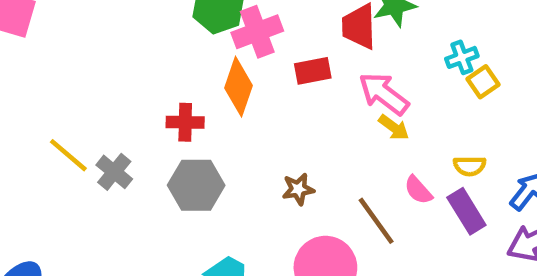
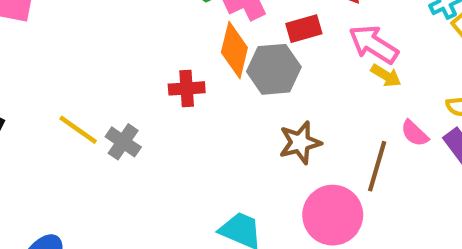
gray hexagon: (196, 185) -> (274, 69), moved
brown star: (298, 189) -> (300, 143), size x1.4
brown line: (376, 221) -> (377, 166), turned 57

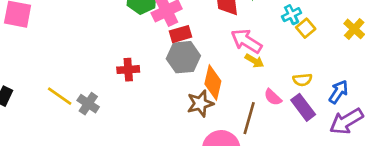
red rectangle: (304, 29) -> (181, 34), moved
orange diamond: (234, 50) -> (213, 83), moved

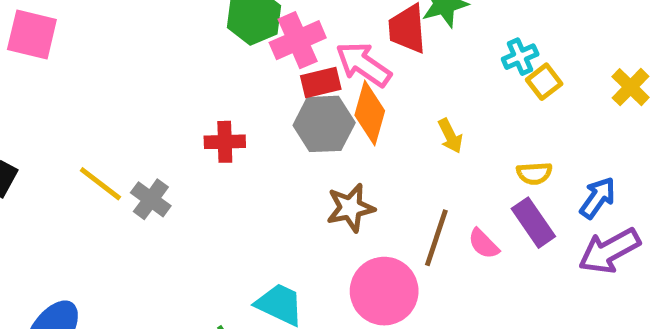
pink arrow: (246, 41) -> (363, 64), moved
yellow arrow: (254, 61) -> (450, 136), turned 30
orange diamond: (213, 83) -> (370, 113), moved
pink semicircle: (273, 97) -> (483, 244), moved

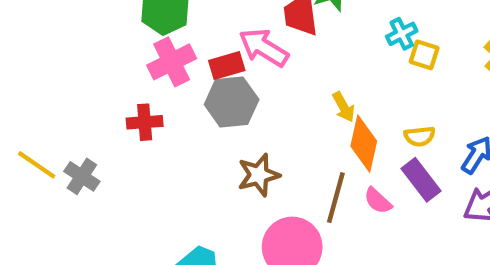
pink cross: (298, 40) -> (172, 62), moved
yellow square: (544, 82) -> (424, 55), turned -32
orange diamond: (370, 113) -> (364, 144), moved

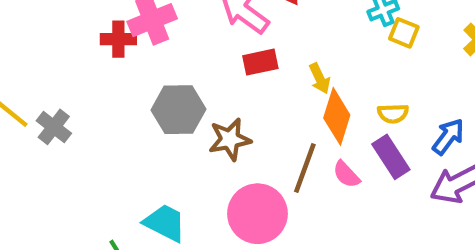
red rectangle: (227, 66) -> (260, 62), moved
gray hexagon: (232, 102) -> (178, 110), moved
red cross: (145, 122) -> (118, 39), moved

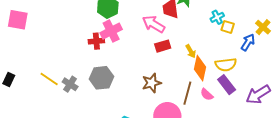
gray hexagon: (178, 110) -> (101, 78), moved
yellow semicircle: (393, 113) -> (226, 65), size x1.5
blue arrow: (448, 137) -> (248, 42), moved

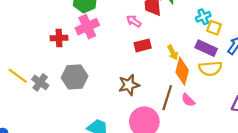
pink arrow: (154, 24) -> (134, 21), size x0.6
red cross: (96, 41) -> (59, 38), moved
purple rectangle: (227, 85) -> (206, 48), moved, turned -30

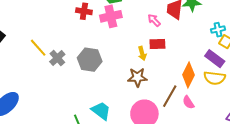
red cross: (59, 38) -> (84, 11), moved
yellow arrow: (173, 52) -> (142, 53), moved

